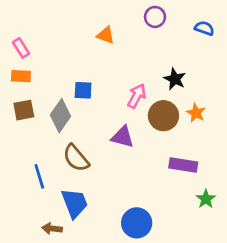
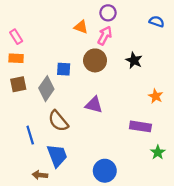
purple circle: (155, 17) -> (108, 13), moved
pink arrow: (137, 96) -> (105, 36), moved
orange star: (196, 113) -> (156, 96), moved
brown circle: (163, 116) -> (95, 60), moved

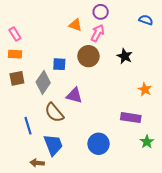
purple triangle: (94, 105) -> (74, 95), moved
blue circle: (105, 171) -> (99, 144), moved

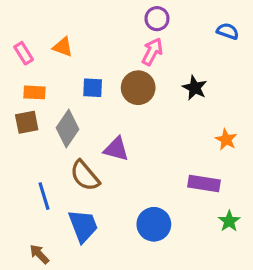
orange triangle: (75, 25) -> (63, 47), moved
orange rectangle: (15, 54) -> (35, 92), moved
blue square: (59, 64) -> (93, 88), moved
brown arrow: (37, 163) -> (39, 254), moved, turned 40

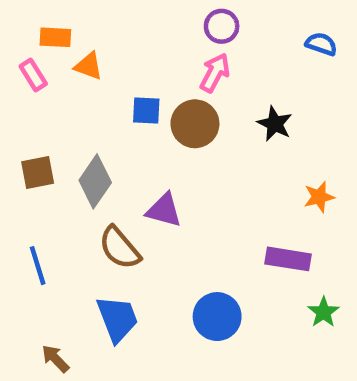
blue square: (93, 88) -> (146, 110), moved
orange rectangle: (35, 92) -> (55, 37), moved
orange star: (226, 140) -> (319, 197), turned 30
blue line: (44, 196) -> (38, 266), moved

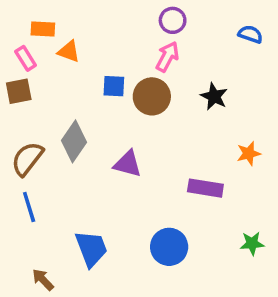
brown square: (38, 173) -> (19, 91), moved
brown semicircle: (120, 248) -> (27, 159), moved, turned 78
purple rectangle: (288, 259) -> (205, 188), moved
green star: (323, 312) -> (252, 243), turned 30

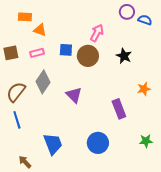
purple circle: (173, 20) -> (127, 12), moved
pink rectangle: (26, 58) -> (37, 53), moved, turned -72
purple triangle: (128, 164) -> (74, 95), turned 30
purple rectangle: (205, 188) -> (119, 109), turned 60

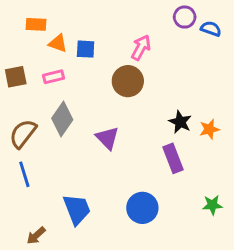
blue square: (66, 50) -> (86, 49), moved
black star: (124, 56) -> (180, 122), moved
brown arrow: (25, 162) -> (36, 236), turned -88

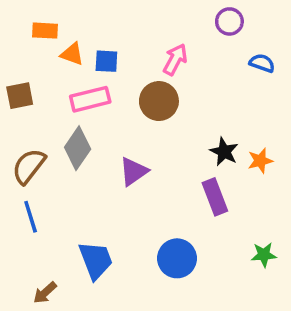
blue semicircle: (211, 29) -> (262, 63), moved
pink rectangle: (54, 77) -> (90, 99), moved, size x1.5
purple triangle: (107, 138) -> (134, 172), turned 40

